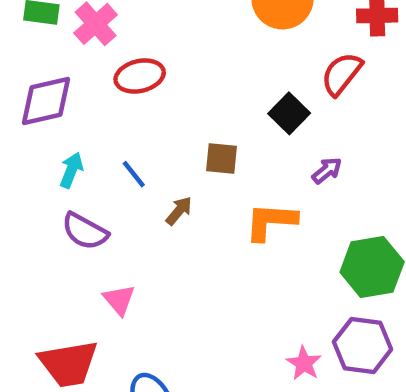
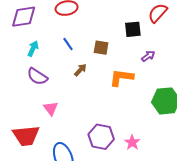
black square: (289, 113) -> (133, 29), turned 36
blue line: (134, 174) -> (68, 44), moved
purple hexagon: (363, 345) -> (101, 137), moved

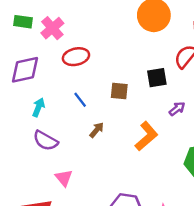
brown square: (101, 48) -> (119, 91), moved
orange L-shape: (121, 77) -> (146, 136), turned 135

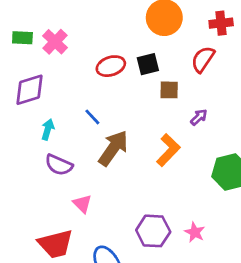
red ellipse: (76, 57) -> (111, 66), moved
black square: (157, 78) -> (148, 64), moved
brown square: (119, 91) -> (169, 90), moved
brown arrow: (97, 130) -> (113, 148), size x2.0

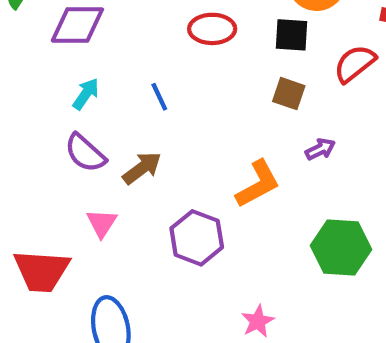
black square: (148, 64) -> (292, 35), moved
brown arrow: (113, 148) -> (142, 168), moved, size x0.7
purple hexagon: (153, 231) -> (197, 238), moved

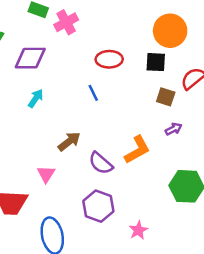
brown square: (289, 94) -> (166, 97), moved
blue line: (159, 97) -> (93, 93), moved
purple semicircle: (85, 153) -> (101, 163), moved
purple hexagon: (197, 238) -> (98, 206), moved

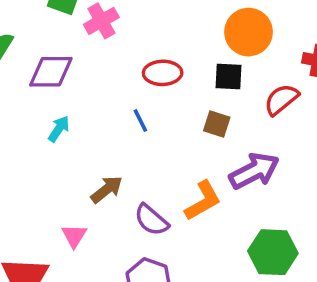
brown square: (166, 97) -> (217, 124), moved
purple arrow: (174, 129) -> (254, 171), size x2.0

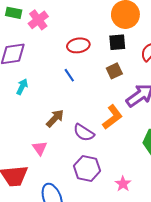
brown square: (217, 124) -> (114, 71), turned -35

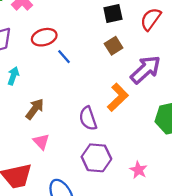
red ellipse: (78, 45) -> (44, 37), moved
brown arrow: (55, 118) -> (35, 109), moved
purple semicircle: (84, 133) -> (88, 118), turned 45

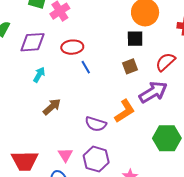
red semicircle: (151, 19) -> (165, 62), moved
purple semicircle: (88, 118) -> (96, 124), turned -65
pink triangle: (41, 142) -> (65, 155), moved

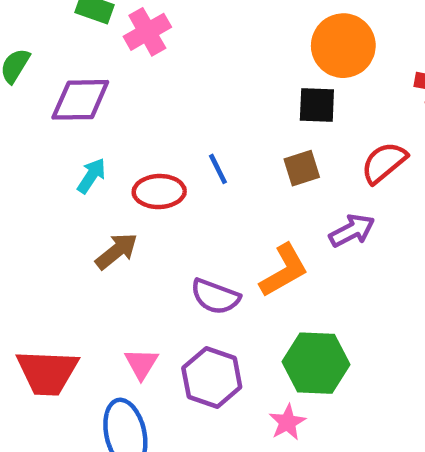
red ellipse: (72, 47) -> (159, 192), moved
blue line: (86, 67) -> (218, 169), moved
purple arrow: (153, 92) -> (352, 231), size x0.7
green hexagon: (167, 138) -> (316, 363), moved

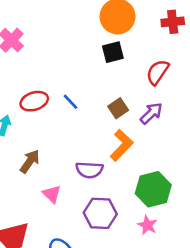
brown square: (302, 168) -> (118, 108), moved
red ellipse: (159, 192) -> (34, 101), moved
pink triangle: (141, 364) -> (52, 194), moved

